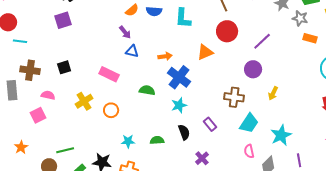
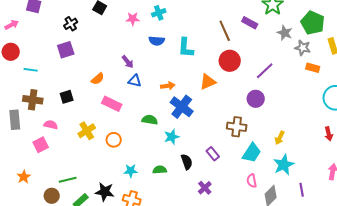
orange semicircle: (132, 10) -> (98, 79), moved
cyan line: (20, 41) -> (31, 70), moved
yellow arrow: (273, 93) -> (280, 138), moved
cyan star: (179, 105) -> (172, 137), moved

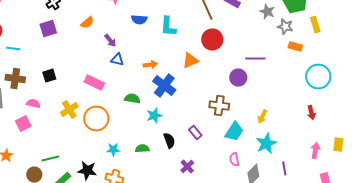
purple line: (265, 71) -> (255, 59), moved, turned 42
orange semicircle: (98, 79) -> (87, 23), moved
orange circle: (114, 140) -> (96, 119), size x1.6

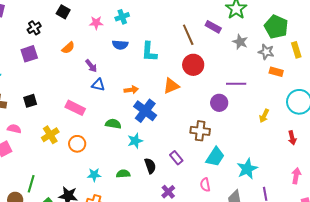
gray star: (267, 12) -> (240, 42), moved
yellow arrow: (262, 117) -> (264, 116), moved
orange circle: (96, 119) -> (77, 144), size x0.7
green line: (50, 159) -> (31, 184), turned -60
pink semicircle: (234, 160) -> (205, 185), moved

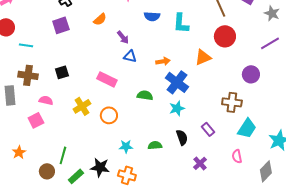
purple line: (236, 84) -> (270, 43), moved, turned -30
cyan star: (135, 141) -> (177, 108), moved

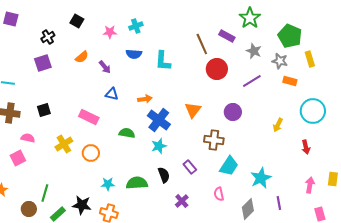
red circle: (225, 36) -> (217, 69), moved
purple arrow: (123, 37) -> (105, 67), moved
orange triangle: (203, 57) -> (193, 110), moved, turned -30
green semicircle: (155, 145) -> (137, 183), size x1.5

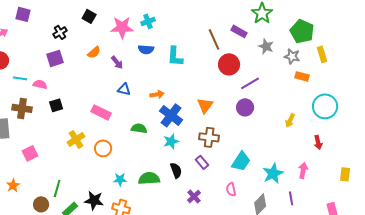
pink star: (110, 32) -> (122, 27), size x1.6
purple line: (252, 81) -> (250, 83), moved
pink semicircle: (28, 138) -> (40, 84), moved
brown cross: (214, 140) -> (209, 137), moved
pink arrow: (310, 185) -> (303, 170), moved

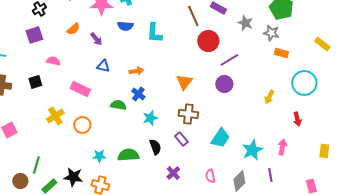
yellow rectangle: (322, 54) -> (322, 44), moved, turned -35
pink semicircle: (40, 84) -> (53, 61), moved
blue cross: (171, 115) -> (138, 94), moved, size x0.6
pink semicircle: (231, 189) -> (210, 176), moved

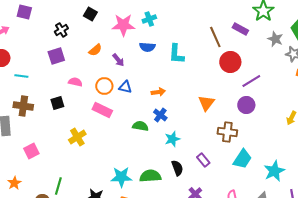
gray star: (245, 23) -> (275, 39), moved
brown cross: (188, 114) -> (227, 132), moved
orange circle: (82, 125) -> (104, 86), moved
cyan star: (99, 156) -> (121, 177), size x1.5

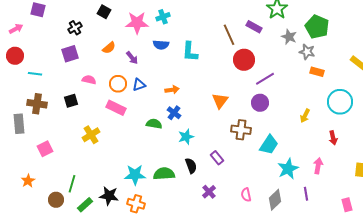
blue triangle: (125, 87) -> (139, 85), turned -32
cyan trapezoid: (242, 159) -> (269, 145), moved

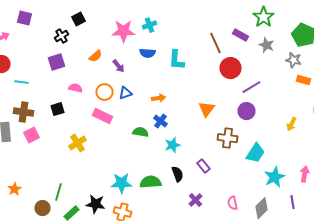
black square: (104, 12) -> (78, 19), moved, turned 32
gray star: (289, 37) -> (266, 45), moved
pink square: (45, 149) -> (32, 135), moved

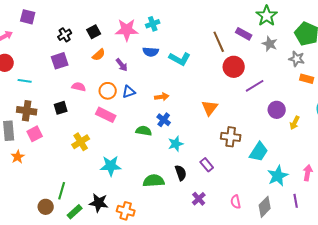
black square: (78, 19) -> (94, 32), moved
cyan L-shape: (176, 60) -> (180, 59), turned -65
purple circle: (246, 111) -> (277, 110), moved
cyan star: (122, 183) -> (111, 166), moved
orange star: (14, 189) -> (18, 157), moved

